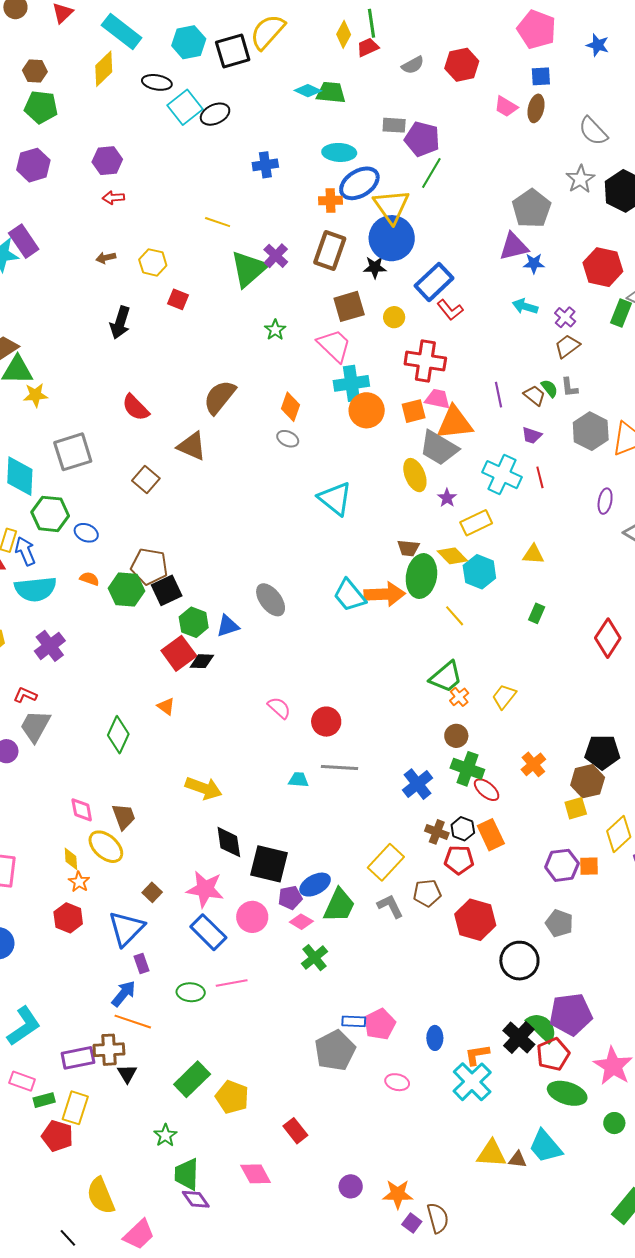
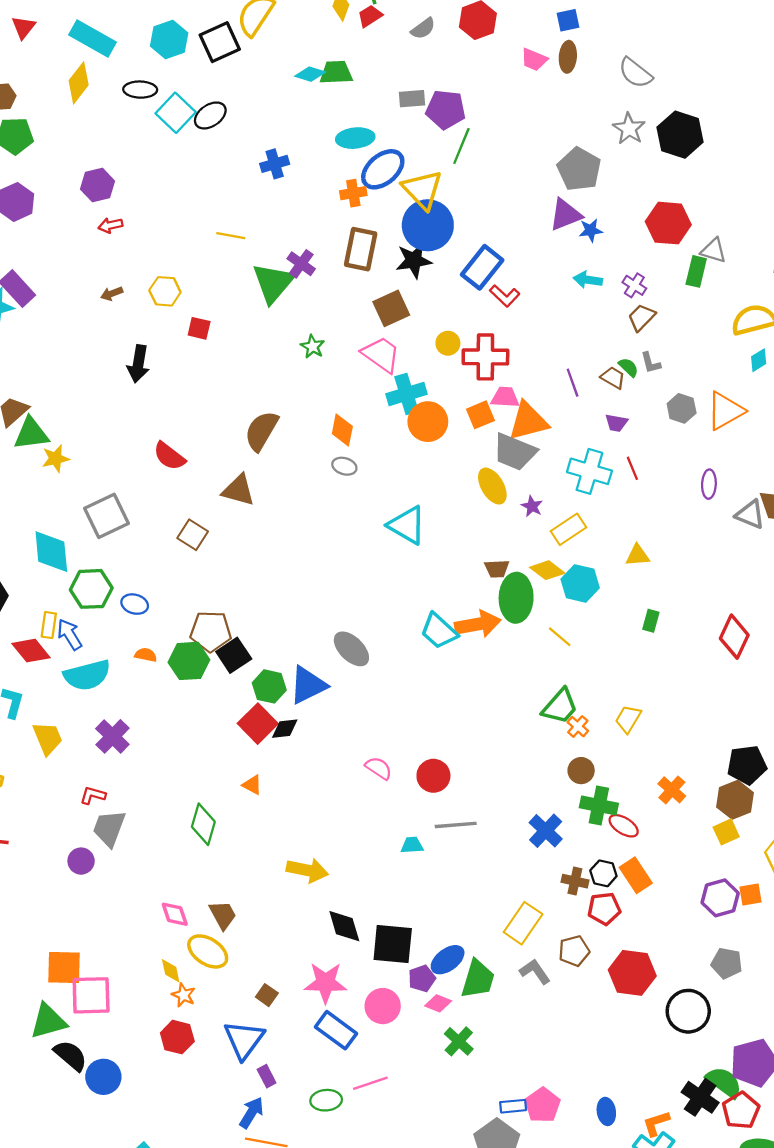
black star: (375, 267) -> (414, 260), size x1.4
yellow circle: (394, 317) -> (448, 343), moved
gray hexagon: (591, 431) -> (682, 408), size x0.7
blue triangle: (228, 626) -> (308, 685), size x1.5

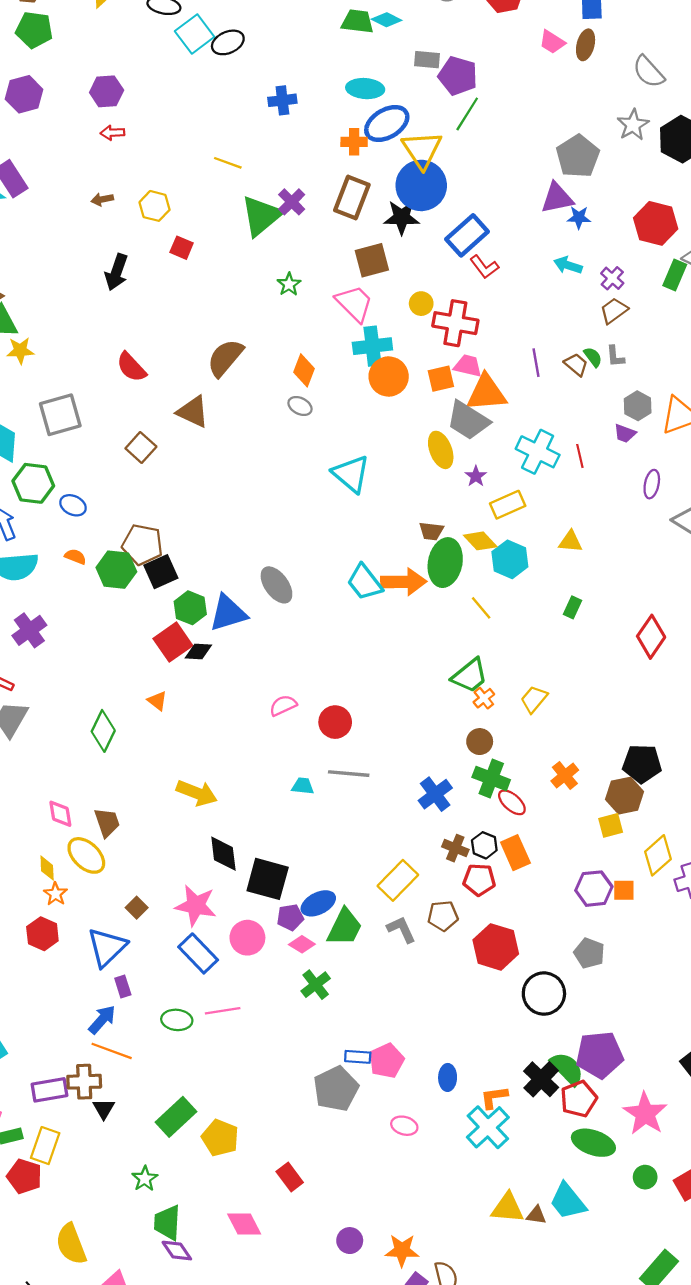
cyan diamond: (310, 74) -> (387, 20), moved
purple trapezoid: (616, 423) -> (625, 433), moved
pink semicircle: (379, 768) -> (283, 705), turned -68

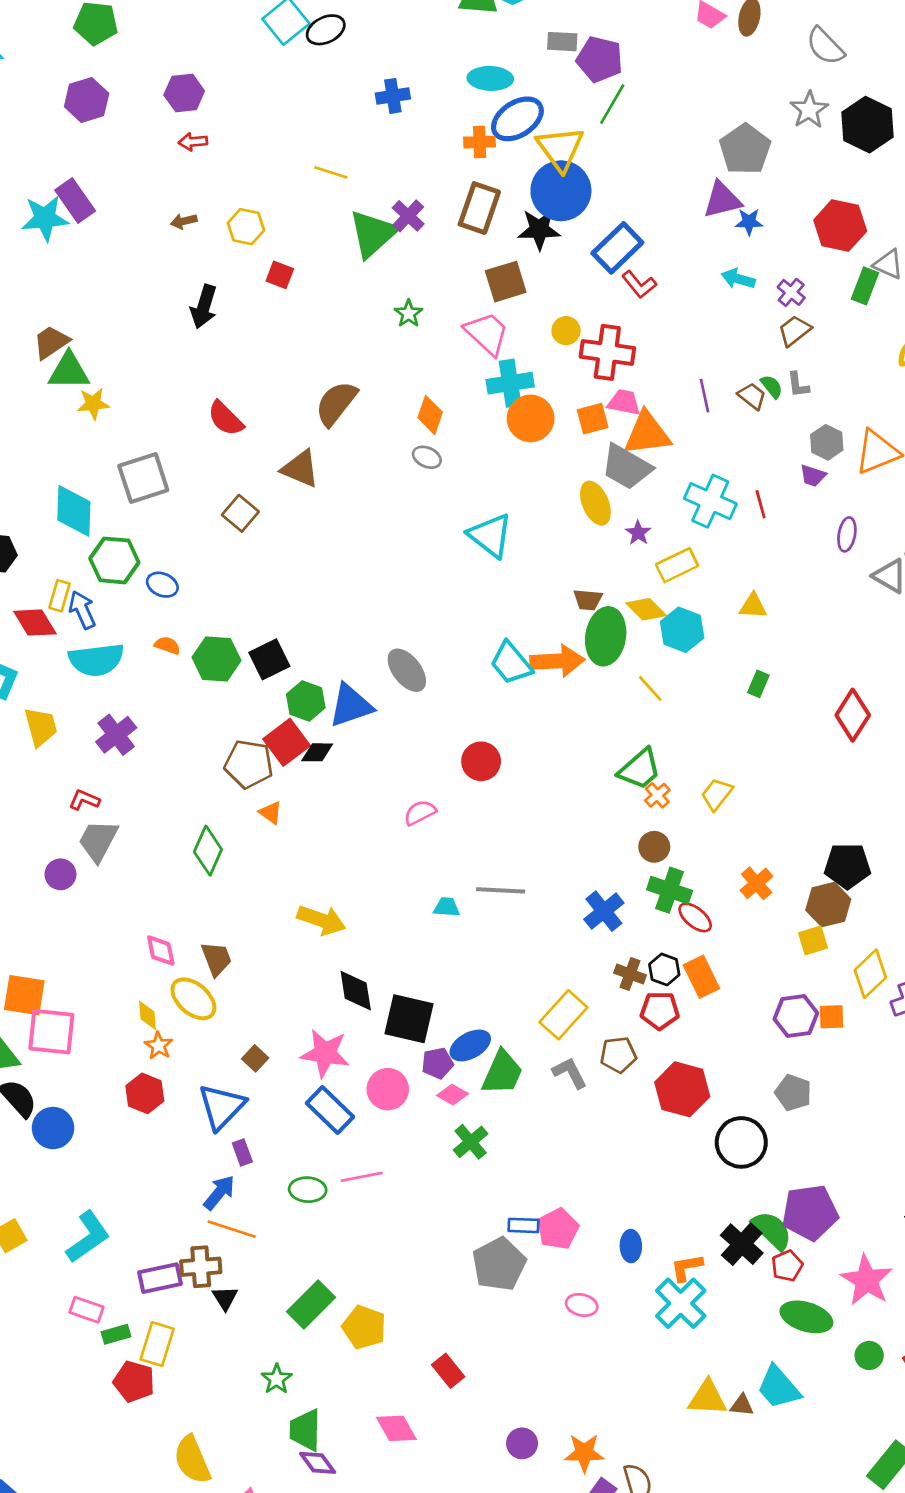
brown pentagon: (142, 545) -> (249, 764), moved
red circle: (335, 722) -> (481, 761), moved
red pentagon: (579, 1099) -> (787, 1266), size x0.7

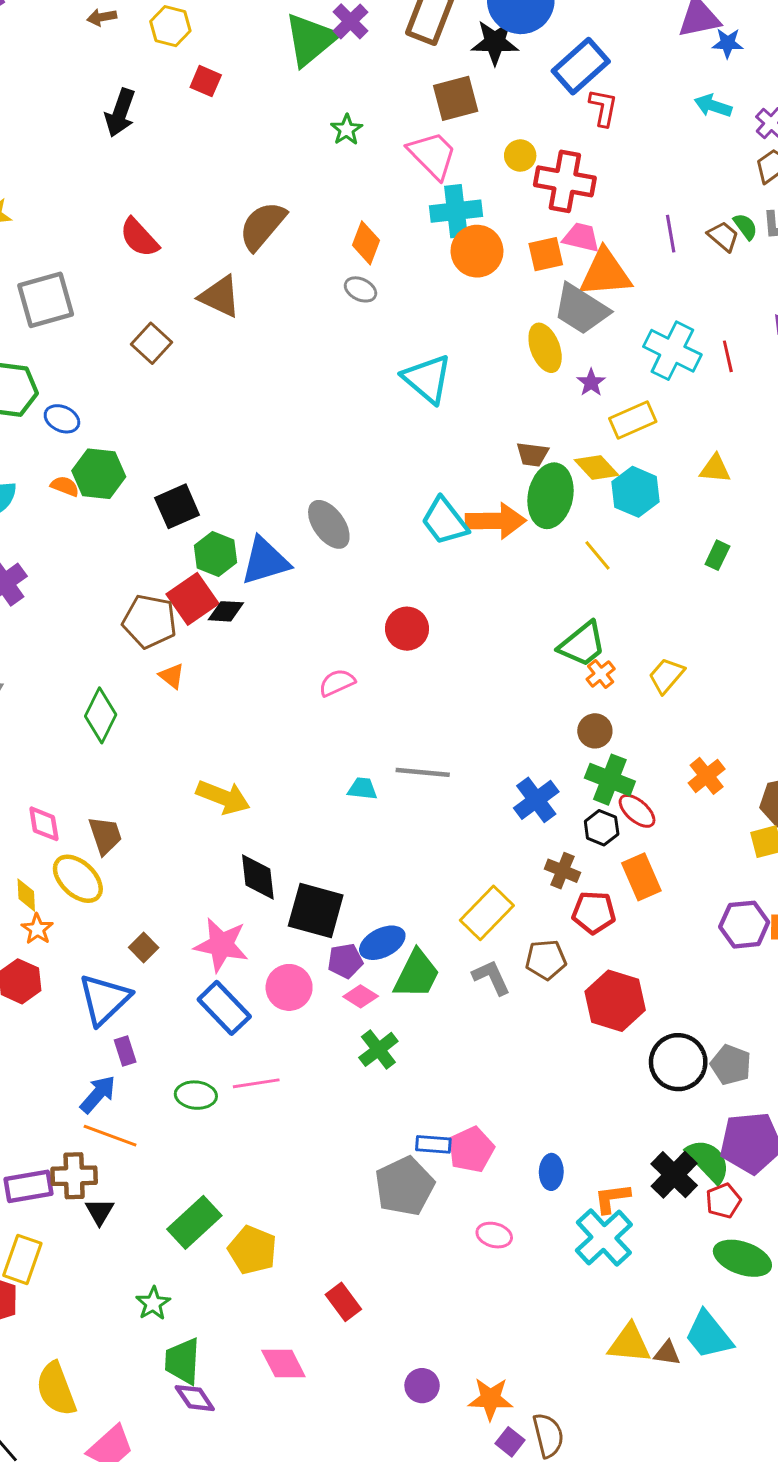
red L-shape: (639, 284) -> (603, 108), turned -132
green hexagon: (216, 659) -> (99, 474), moved
black hexagon: (664, 969) -> (602, 828), moved
gray pentagon: (793, 1093) -> (731, 1065), moved

